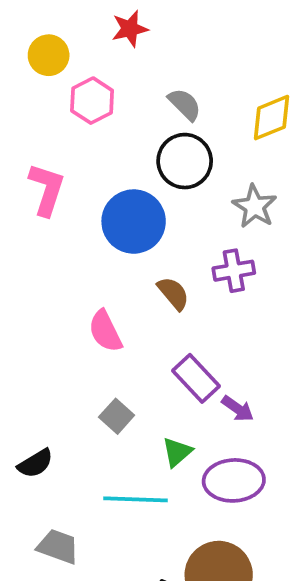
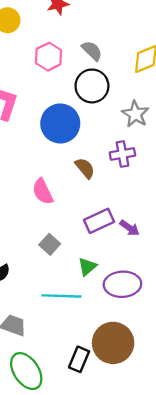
pink hexagon: (92, 101) -> (49, 57), moved
purple rectangle: (196, 378) -> (99, 221), turned -72
purple arrow: (238, 409) -> (129, 228), moved

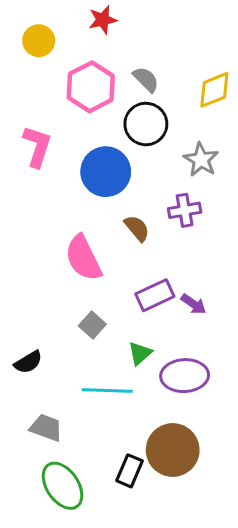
pink hexagon: (49, 57) -> (91, 87), size x1.4
pink semicircle: (43, 192) -> (83, 258), size x1.4

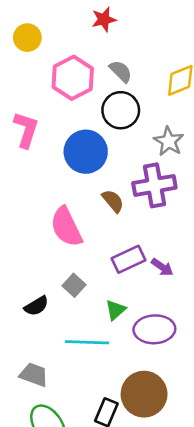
red star: (103, 20) -> (104, 19), moved
purple cross: (185, 210) -> (154, 185), size x1.5
black semicircle: (28, 362) -> (36, 306), moved

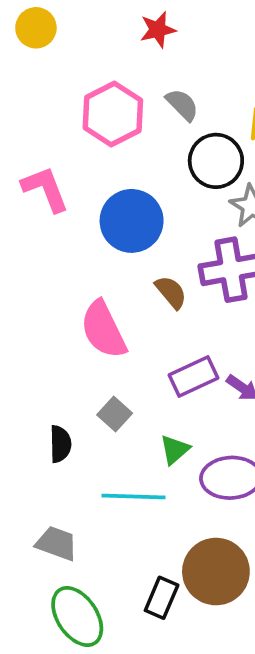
yellow circle: (27, 38) -> (36, 28), moved
black circle: (121, 110) -> (216, 161), moved
pink L-shape: (26, 130) -> (45, 189), turned -39
black semicircle: (36, 306) -> (60, 444), turned -60

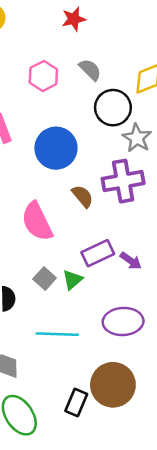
pink hexagon: (113, 114) -> (43, 76), size x0.7
green triangle: (175, 450) -> (72, 280), moved

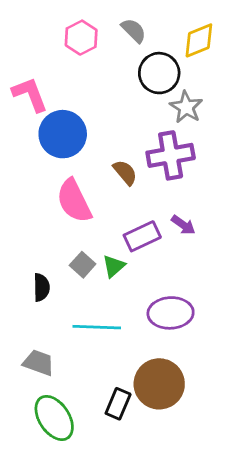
blue circle: (56, 148) -> (63, 134), moved
purple arrow: (131, 261) -> (183, 225), moved

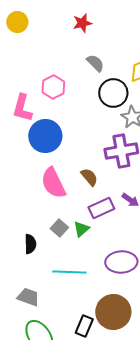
pink hexagon: (81, 38) -> (53, 87), moved
pink L-shape: (30, 94) -> (22, 108), turned -144
brown semicircle: (125, 172) -> (89, 177), moved

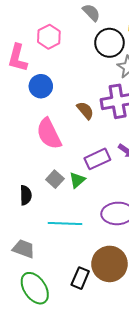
blue circle: (45, 136) -> (41, 86), size x0.7
brown semicircle: (89, 177) -> (85, 110), moved

